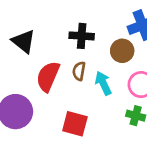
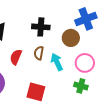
red semicircle: (48, 76) -> (16, 57), size x0.7

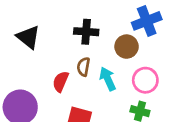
red semicircle: (16, 57) -> (61, 82), moved

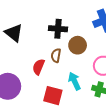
brown circle: (127, 47) -> (78, 45), moved
cyan arrow: (108, 79) -> (74, 81), moved

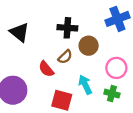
brown semicircle: (56, 55) -> (65, 57), turned -144
red semicircle: (39, 67) -> (46, 69), turned -63

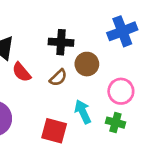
red semicircle: (46, 69) -> (22, 72), moved

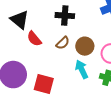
brown circle: (87, 64) -> (85, 46), moved
red square: (54, 131) -> (44, 84), moved

